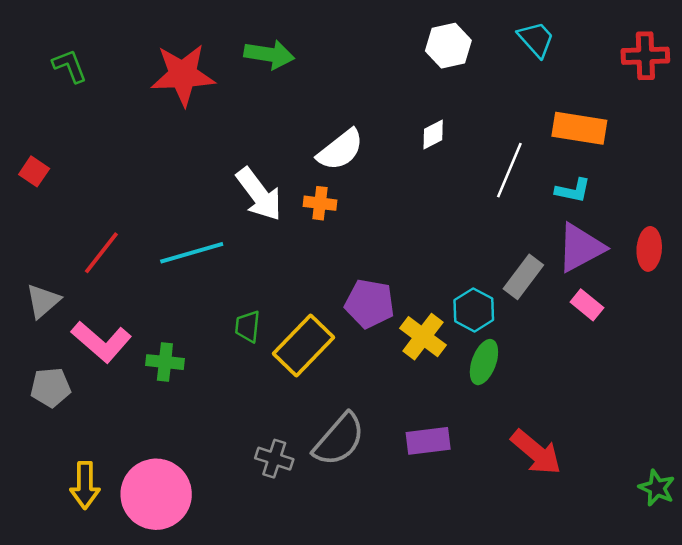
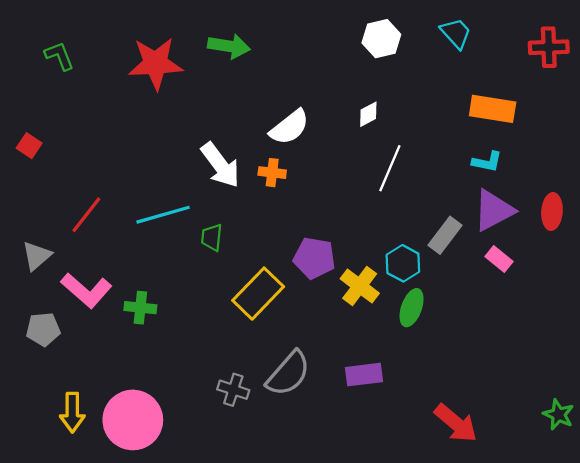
white line: (509, 170) -> (390, 168), moved
green trapezoid: (248, 326) -> (212, 237), moved
red arrow: (536, 452) -> (456, 423), moved

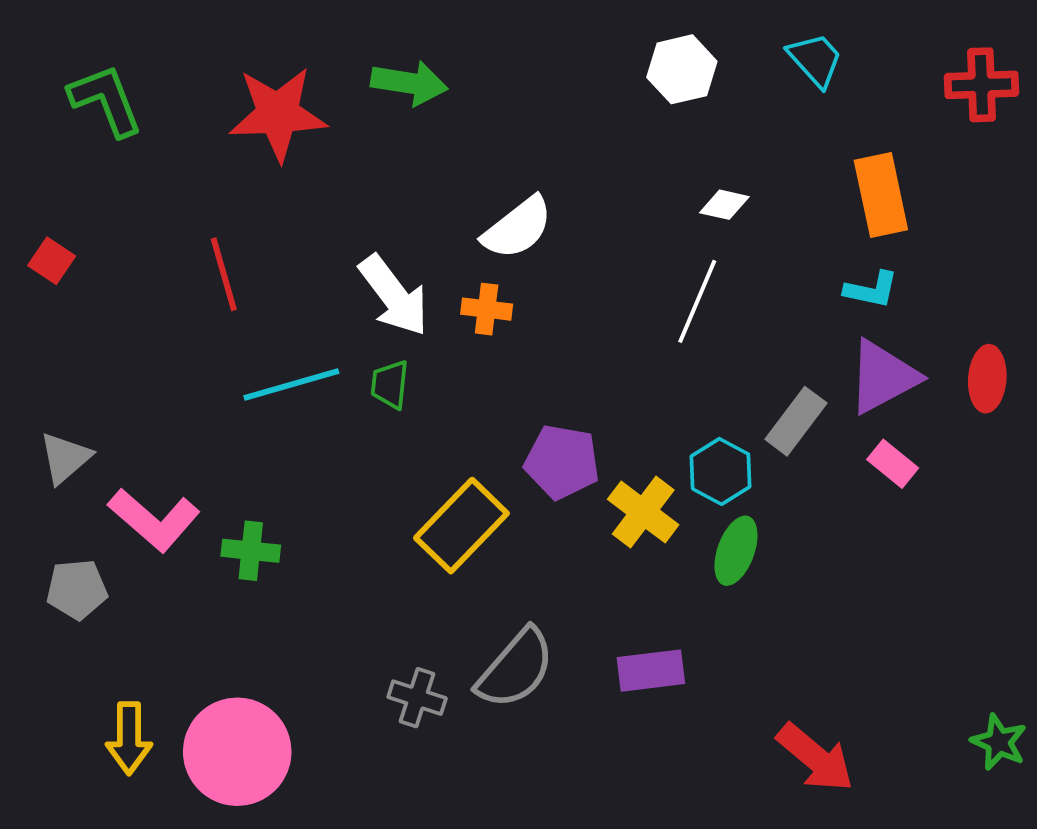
green L-shape: (59, 56) -> (106, 100), size x1.4
orange rectangle: (493, 109) -> (881, 195), turned 69
white diamond: (368, 114) -> (724, 205), moved, turned 40
red line: (86, 215) -> (224, 274), moved, turned -54
green trapezoid: (212, 237) -> (390, 384), moved

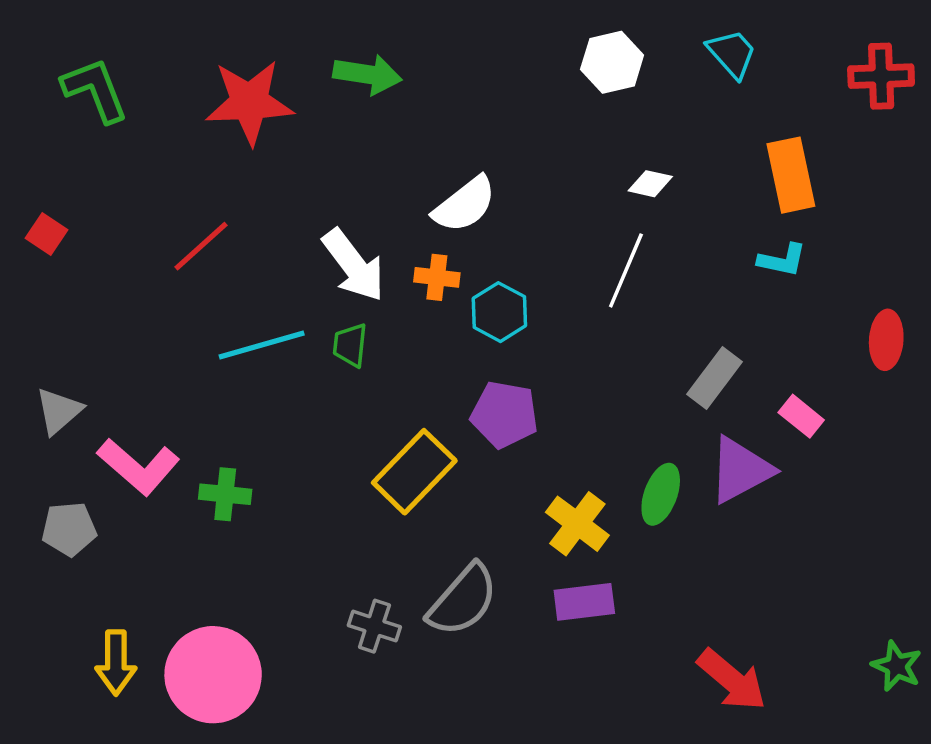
red line: (224, 274) -> (201, 246), turned 64
purple triangle: (883, 377) -> (740, 470), moved
cyan hexagon: (721, 471) -> (499, 312), moved
yellow cross: (643, 512) -> (577, 524), moved

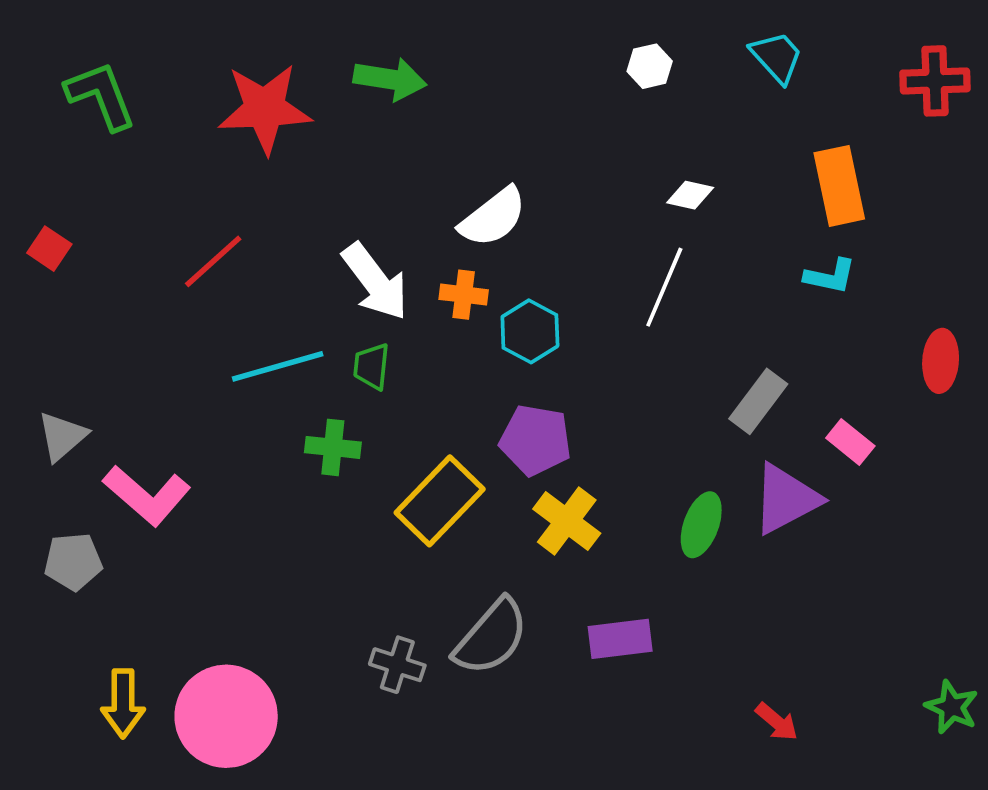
white hexagon: (612, 62) -> (650, 66), size x0.7
green cross: (225, 494) -> (333, 447), moved
yellow cross: (577, 524) -> (567, 521), moved
red arrow: (732, 680) -> (777, 722), size x0.6

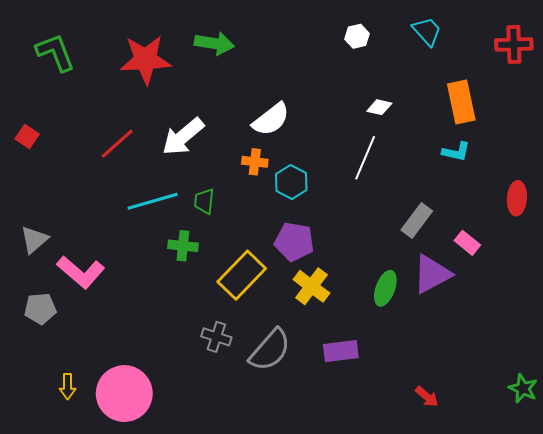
white arrow: (375, 282) -> (183, 137), moved, turned 87
gray cross: (397, 665) -> (216, 337), moved
yellow arrow: (123, 703) -> (68, 386), size x0.7

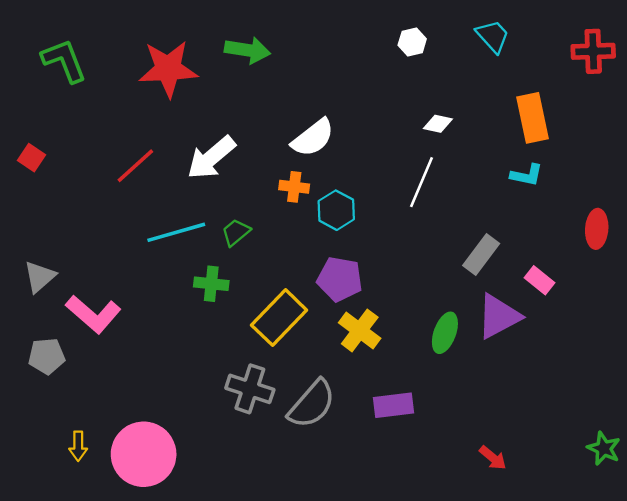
green trapezoid: (204, 201) -> (236, 232), turned 44
gray cross: (216, 337) -> (250, 389), size x1.4

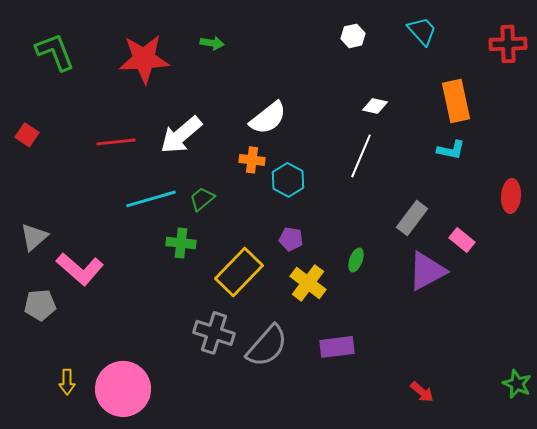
green arrow: (248, 50) -> (212, 43), size x0.6
red line: (135, 166) -> (116, 142), turned 36
purple pentagon: (340, 279) -> (291, 239), size x0.6
green ellipse: (445, 333) -> (356, 260), moved, size x0.7

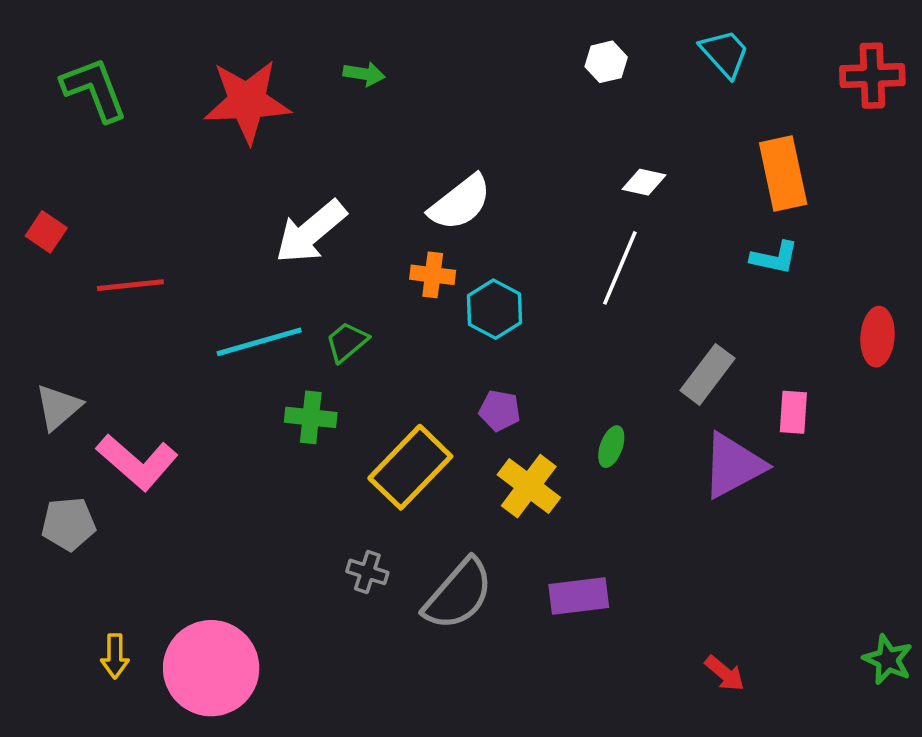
red line: (116, 142) -> (130, 285), moved
pink rectangle: (462, 240) -> (793, 412), turned 55
gray cross: (214, 333) -> (367, 572), size x0.6

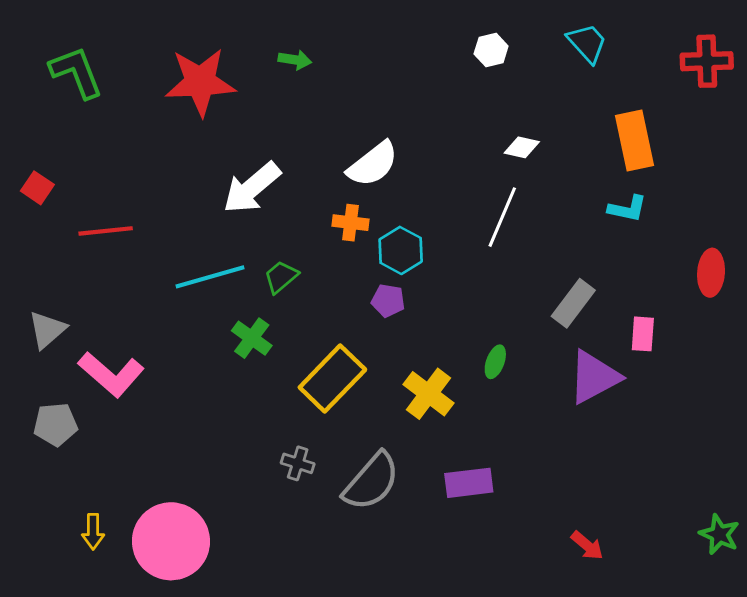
purple pentagon: (500, 411) -> (388, 301), moved
green cross: (311, 417) -> (252, 338), turned 30

